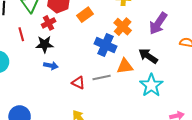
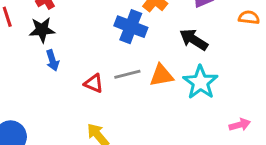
blue arrow: (51, 66) -> (52, 60), turned 64
orange triangle: (125, 66) -> (162, 75), moved

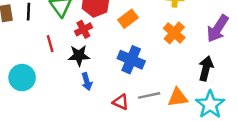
blue cross: (131, 27) -> (131, 60), moved
black arrow: (194, 40) -> (206, 68), turned 70

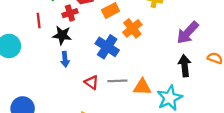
orange cross: (174, 33) -> (132, 28), moved
black arrow: (206, 68) -> (185, 66), moved, turned -30

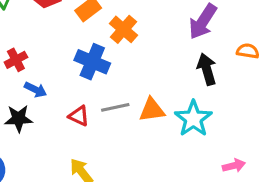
red cross: (70, 13) -> (16, 60), moved
black star: (62, 35) -> (19, 119), moved
blue arrow: (65, 59) -> (36, 90), turned -48

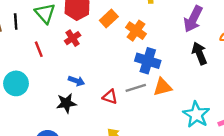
red cross: (16, 60) -> (73, 38), moved
blue cross: (92, 62) -> (148, 61), moved
cyan star: (193, 119) -> (196, 115), moved

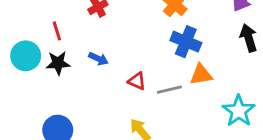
red line: (39, 49) -> (57, 31), moved
gray line: (136, 88) -> (169, 90), moved
black star: (66, 103) -> (58, 63), moved

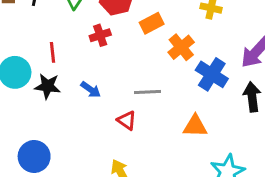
blue cross: (186, 42) -> (212, 74), moved
gray line: (169, 90) -> (147, 92), moved

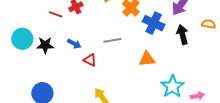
red line: (52, 52) -> (56, 14), moved, turned -56
red triangle: (127, 120) -> (90, 60), moved

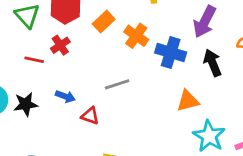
orange triangle: (147, 59) -> (188, 101), moved

